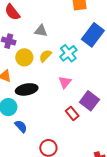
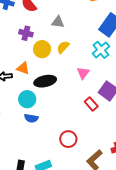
cyan cross: (68, 53) -> (101, 50), moved
blue semicircle: (21, 126) -> (31, 118), moved, turned 144

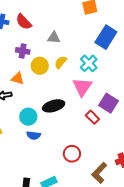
cyan cross: (101, 50) -> (89, 63), moved
orange triangle: (23, 68) -> (18, 78), moved
pink triangle: (83, 73) -> (82, 87), size x1.5
black ellipse: (45, 81) -> (54, 106), moved

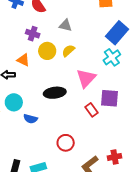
cyan cross: (89, 63) -> (112, 57), moved
purple square: (109, 103) -> (109, 98), turned -36
cyan circle: (28, 117) -> (14, 102), moved

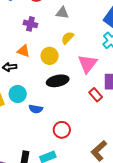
yellow circle: (47, 51) -> (50, 56), moved
red circle: (66, 143) -> (62, 130), moved

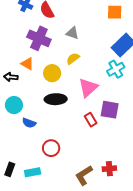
purple cross: (30, 24) -> (39, 38), size x1.6

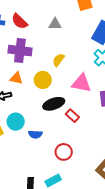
gray triangle: (72, 33) -> (55, 24), moved
pink triangle: (88, 88) -> (81, 83), turned -50
red rectangle: (91, 120) -> (72, 116), moved

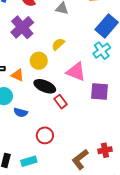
purple cross: (20, 51) -> (22, 27), turned 30
orange triangle: (16, 78) -> (18, 75), moved
black ellipse: (54, 104) -> (45, 86), turned 30

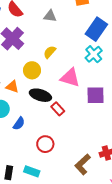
blue semicircle: (21, 112) -> (19, 124), turned -64
cyan rectangle: (29, 161) -> (32, 171), turned 42

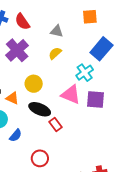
yellow semicircle: (50, 52) -> (55, 53), moved
cyan cross: (94, 54) -> (85, 73), moved
purple square: (95, 95) -> (96, 99), moved

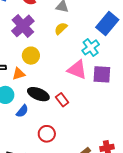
yellow circle: (34, 84) -> (31, 56), moved
orange triangle: (12, 98) -> (19, 74), turned -40
black ellipse: (40, 109) -> (38, 94), moved

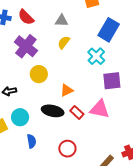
pink triangle: (77, 70) -> (100, 109), moved
orange triangle: (19, 74) -> (67, 90), moved
blue semicircle: (22, 111) -> (32, 141), moved, turned -40

